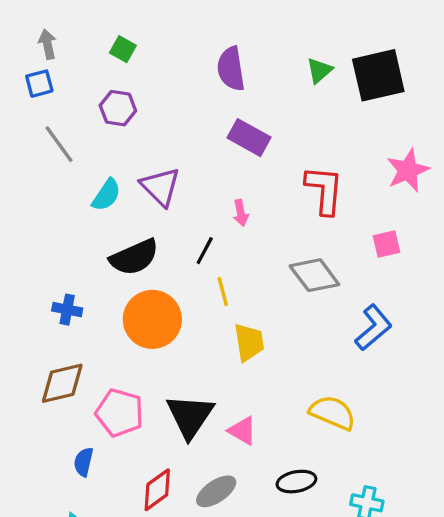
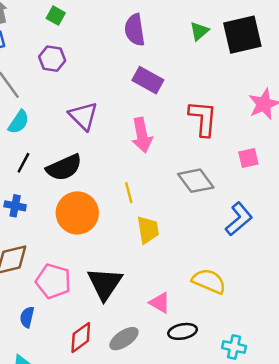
cyan semicircle: (106, 195) -> (19, 122), moved
pink arrow: (241, 213) -> (142, 135), size x1.8
black line: (205, 251) -> (23, 163), moved
pink triangle: (242, 431) -> (160, 303), moved

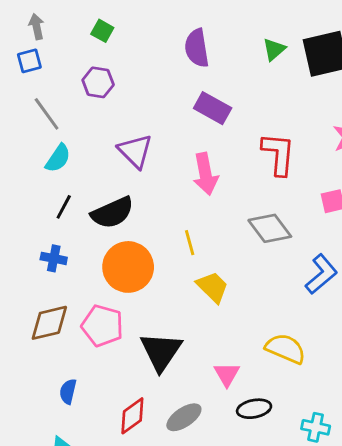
yellow trapezoid: (148, 230) -> (213, 287), turned -36
pink pentagon: (53, 281) -> (102, 326), moved
pink triangle: (160, 303) -> (227, 374), turned 30

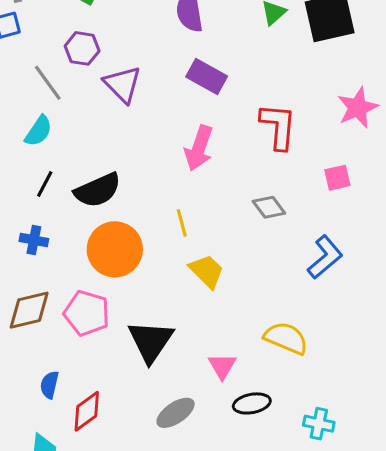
gray line: (47, 114) -> (48, 83), moved
purple triangle: (135, 151) -> (123, 84), moved
pink arrow: (205, 174) -> (199, 148), turned 30
gray diamond: (270, 228) -> (269, 207), size x0.7
red diamond: (132, 416) -> (87, 411), moved

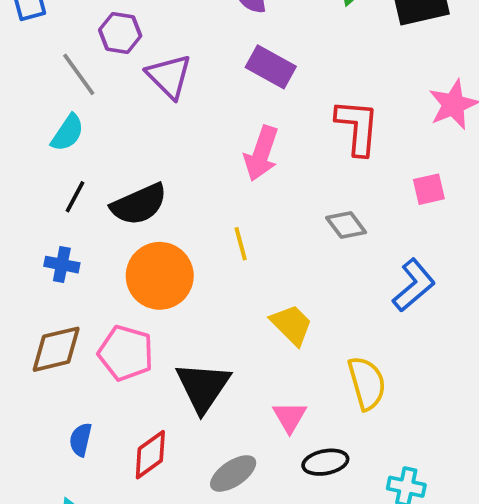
yellow trapezoid: (207, 271) -> (291, 325), moved
yellow semicircle: (286, 338) -> (367, 383), turned 51
red diamond: (87, 411) -> (150, 455), moved

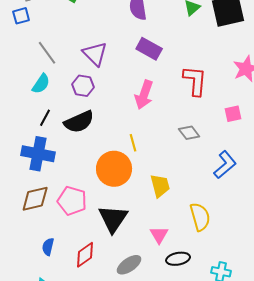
purple hexagon: (120, 33) -> (83, 86), moved
blue cross: (62, 265) -> (38, 154), size x1.8
orange circle: (160, 276) -> (114, 169), moved
yellow trapezoid: (291, 325) -> (160, 186), turned 30

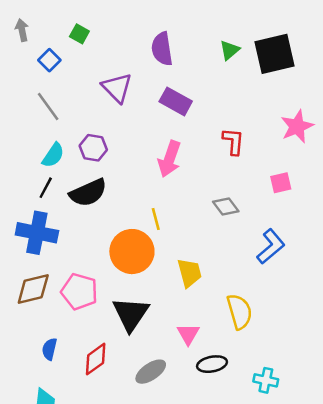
blue square: (21, 16) -> (49, 60), moved, turned -30
purple triangle: (95, 54) -> (117, 88), moved
red L-shape: (195, 81) -> (233, 141), size x0.7
cyan semicircle: (41, 84) -> (53, 155), moved

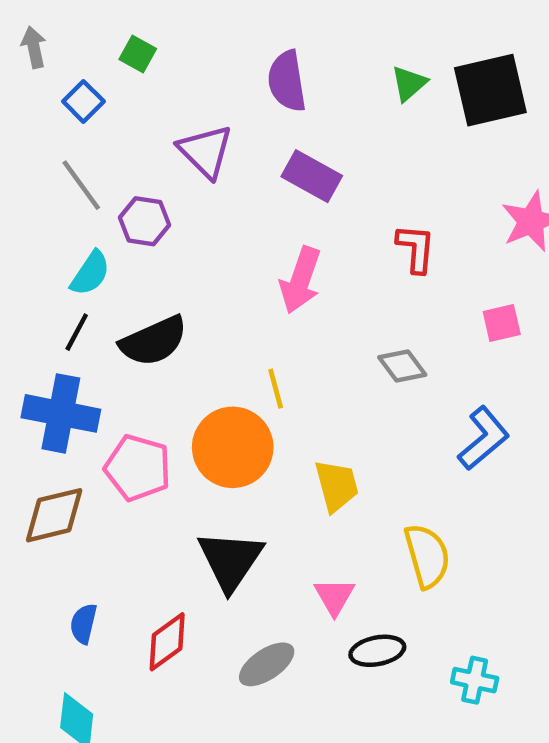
purple hexagon: (93, 148) -> (145, 221), moved
pink pentagon: (79, 292) -> (138, 468), moved

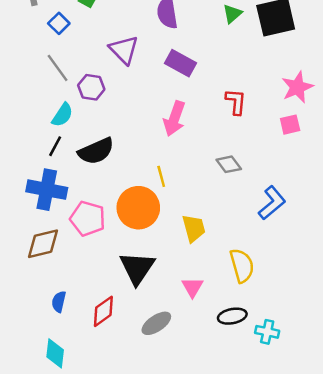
pink square: (502, 323) -> (290, 125), moved
black ellipse: (377, 651) -> (232, 316), moved

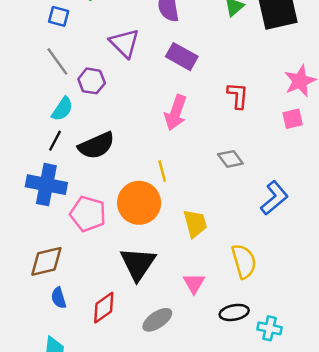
blue square: (59, 23) -> (59, 16), turned -30
brown diamond: (43, 244) -> (46, 261), moved
blue semicircle: (59, 302) -> (59, 298), turned -30

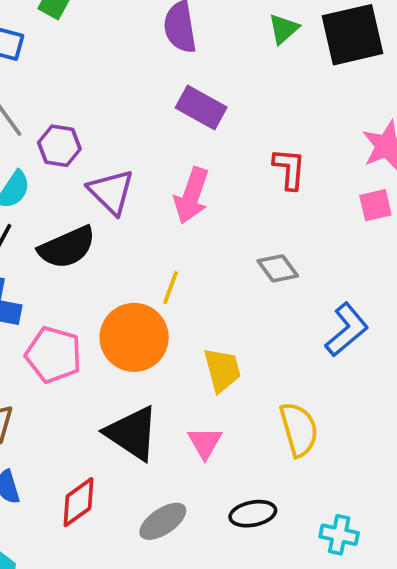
purple triangle: (124, 43) -> (111, 192), moved
yellow line: (162, 171) -> (170, 288), turned 35
black triangle: (138, 264) -> (132, 433), turned -30
pink triangle: (194, 283) -> (205, 443), moved
black ellipse: (234, 312) -> (253, 514), moved

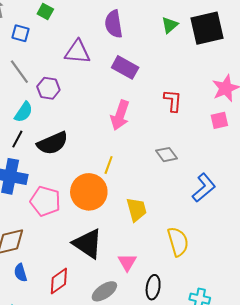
purple triangle: (111, 192) -> (77, 52), moved, turned -40
pink triangle: (205, 443) -> (127, 262), moved
black ellipse: (253, 514) -> (153, 287), turned -70

